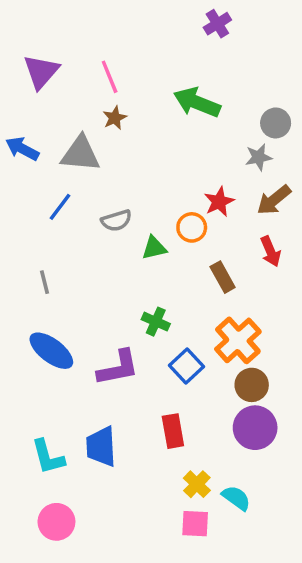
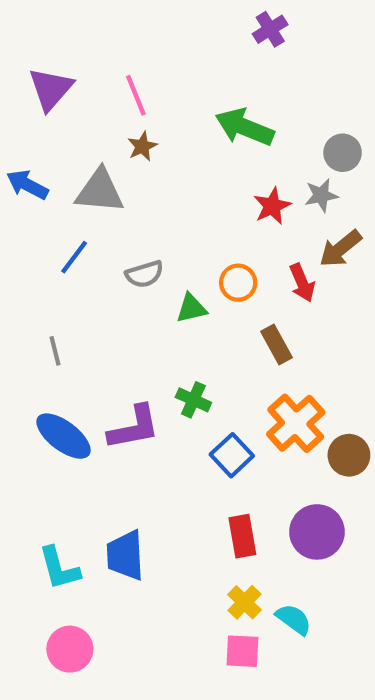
red star: (219, 202) -> (272, 206), moved
red arrow: (270, 251) -> (302, 283), moved
purple L-shape: (118, 368) -> (134, 428), moved
brown circle: (252, 385) -> (349, 455), moved
red rectangle: (173, 431) -> (242, 536), moved

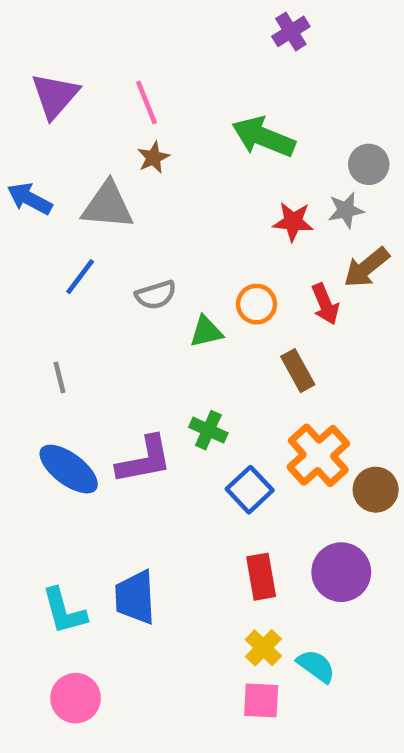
red star: (272, 206) -> (293, 222), turned 30

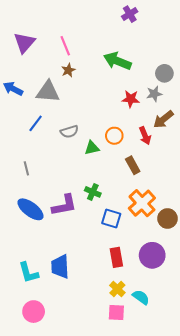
blue square: (250, 490) -> (111, 219), turned -30

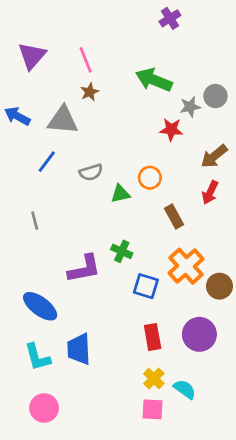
gray star: (154, 94) -> (190, 107), moved
red arrow: (145, 136) -> (210, 192), moved, turned 48
blue ellipse: (30, 209) -> (40, 306), moved

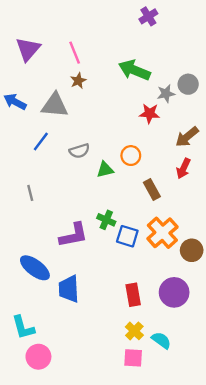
blue square: (146, 286) -> (127, 236), moved
blue trapezoid: (79, 349) -> (69, 289), moved
cyan L-shape: (37, 357) -> (23, 327), moved

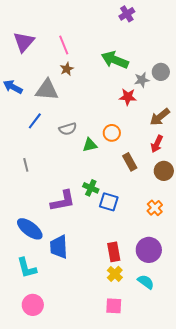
orange cross: (162, 233) -> (155, 208), moved, size x0.6
brown circle: (192, 250) -> (164, 171), moved
cyan L-shape: (23, 327) -> (27, 268), moved
yellow cross: (134, 331) -> (115, 274), moved
cyan semicircle: (161, 340) -> (146, 282), moved

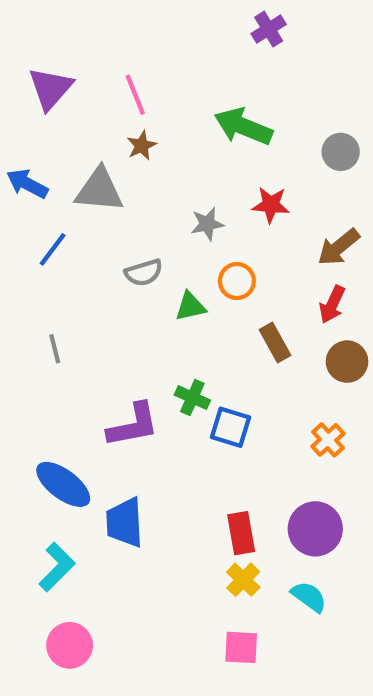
gray star: (142, 80) -> (207, 224), moved
blue line: (35, 121) -> (53, 249), moved
cyan L-shape: (27, 268) -> (57, 567), turned -120

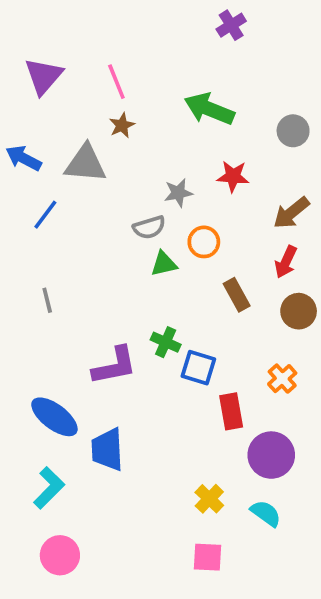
gray semicircle: (144, 273) -> (149, 227), moved
red rectangle: (241, 533) -> (231, 411), moved

